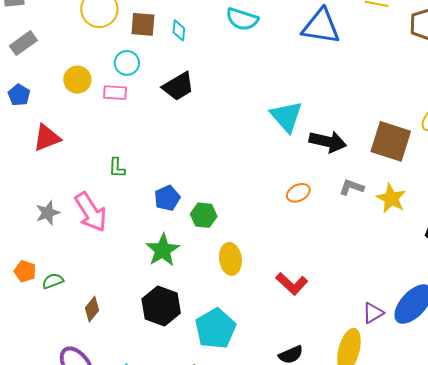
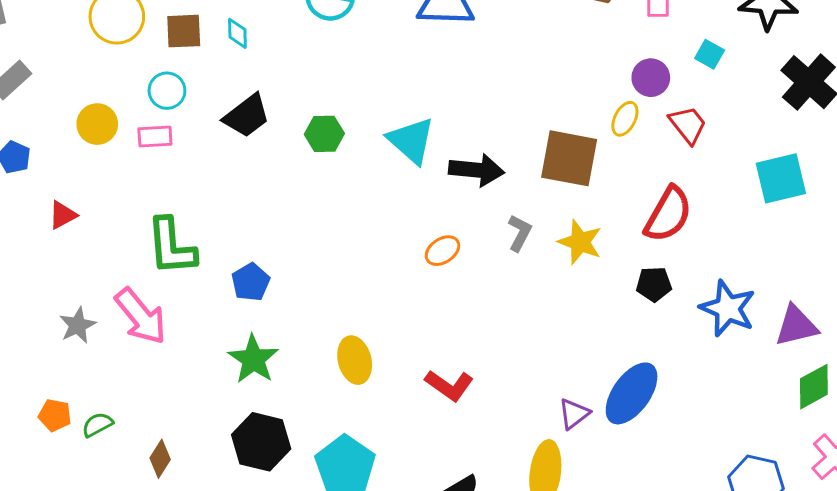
red triangle: (47, 138) -> (63, 215), size x0.7
green L-shape: (117, 168) -> (171, 246), size x2.0
gray L-shape: (351, 187) -> (520, 233), turned 105
green hexagon: (204, 215) -> (324, 134), moved

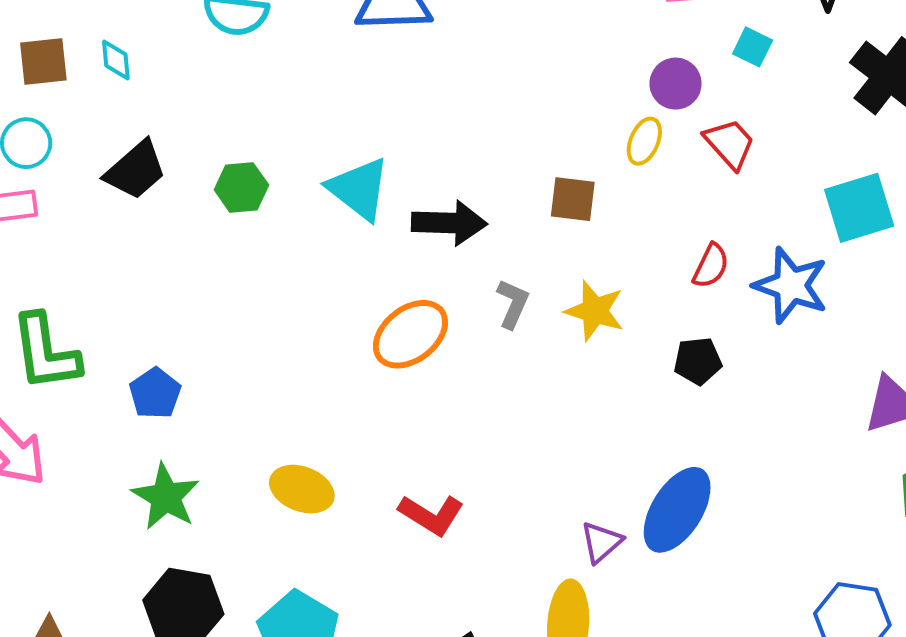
brown square: (569, 158) -> (573, 199), size x0.6
red semicircle: (668, 214) -> (711, 266), size x0.6
orange ellipse: (442, 251) -> (410, 334), size x1.6
blue star: (728, 308) -> (791, 285), moved
yellow ellipse: (355, 360) -> (302, 489), turned -51

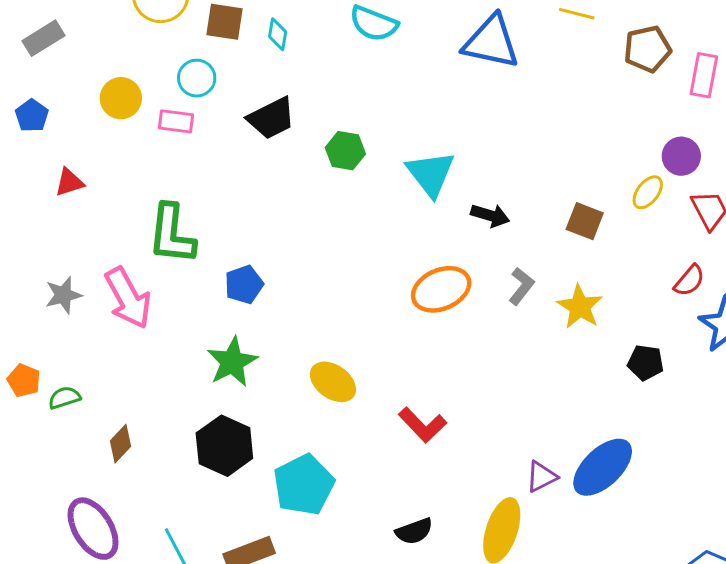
black arrow: (449, 223) -> (490, 215), size x0.7
red semicircle: (711, 266) -> (689, 281), moved

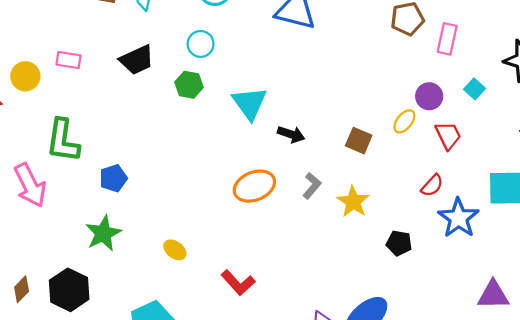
cyan circle: (197, 78) -> (201, 44), moved
yellow circle: (121, 98) -> (25, 76), moved
yellow ellipse: (333, 382) -> (175, 250), size x0.7
black hexagon: (224, 446) -> (69, 290), moved

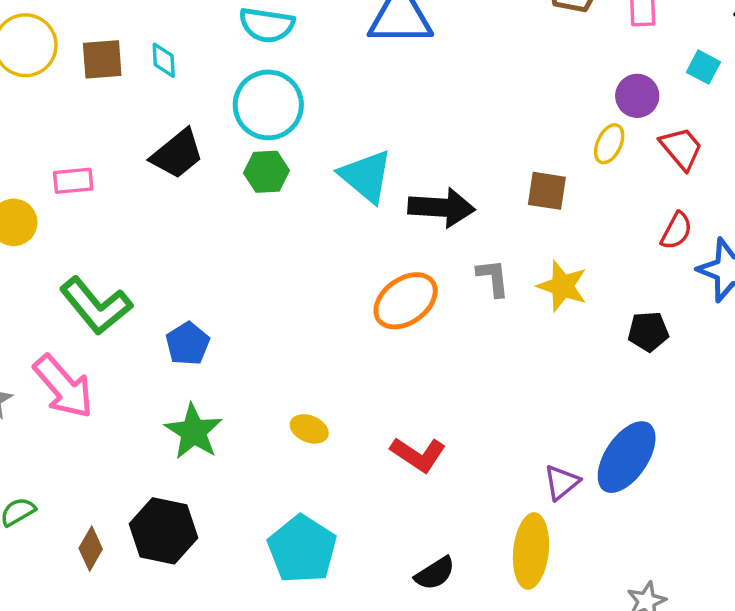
cyan circle: (201, 44) -> (268, 105), size x1.6
black arrow: (291, 134) -> (442, 208), size x1.5
green L-shape: (63, 141) -> (96, 306), turned -33
gray L-shape: (312, 186) -> (493, 278), turned -32

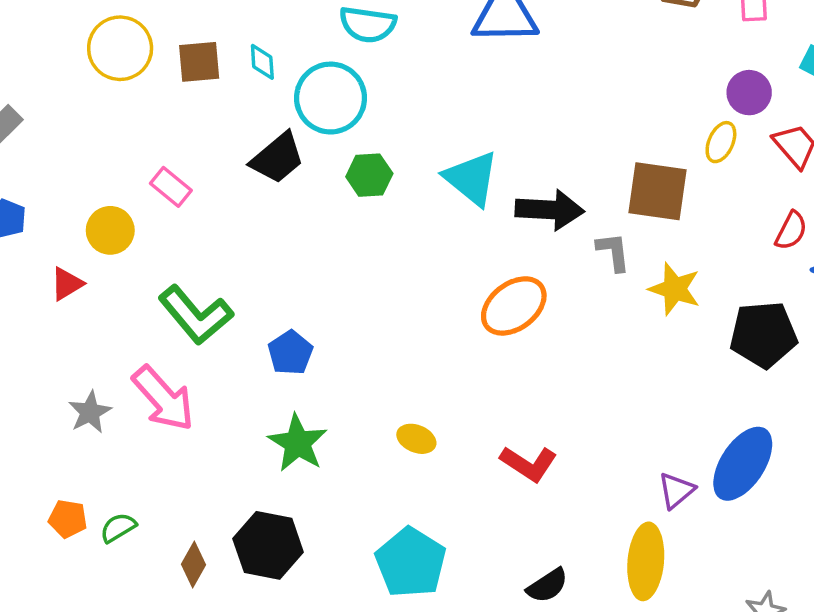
cyan circle: (268, 105) -> (331, 98), moved
pink rectangle: (73, 181) -> (171, 187), turned 45
brown square: (547, 191) -> (658, 191), size x1.5
gray L-shape: (493, 278) -> (613, 252), moved
black pentagon: (648, 332) -> (763, 335), size x1.6

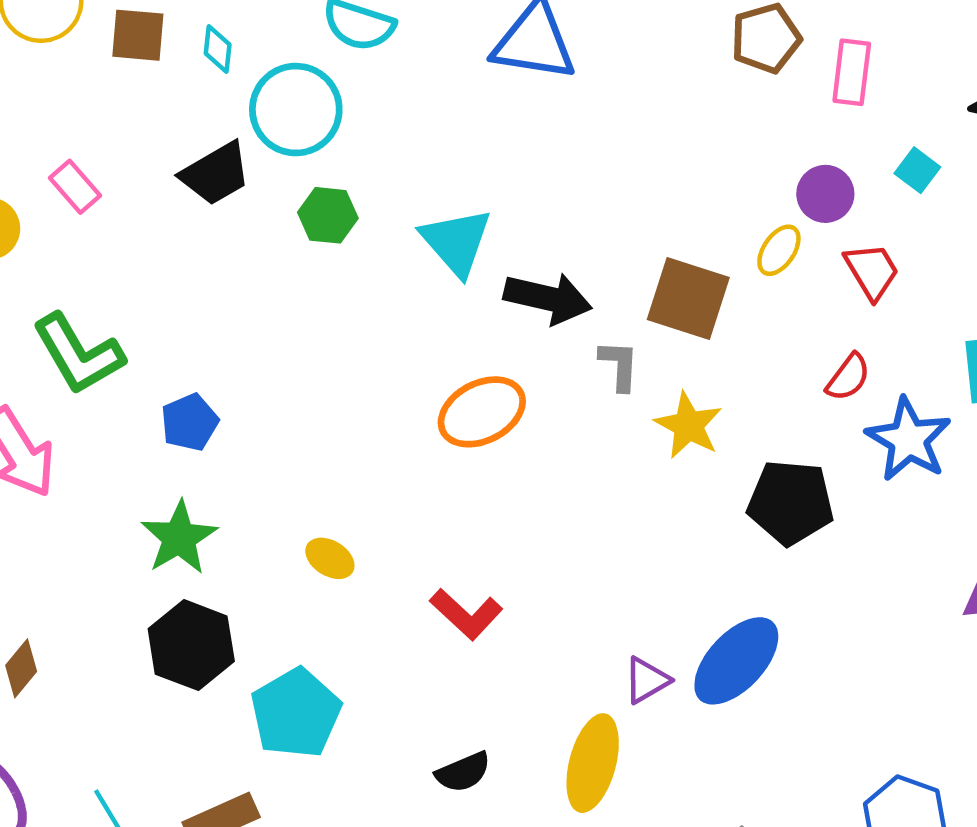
black hexagon: (268, 545) -> (191, 645), moved

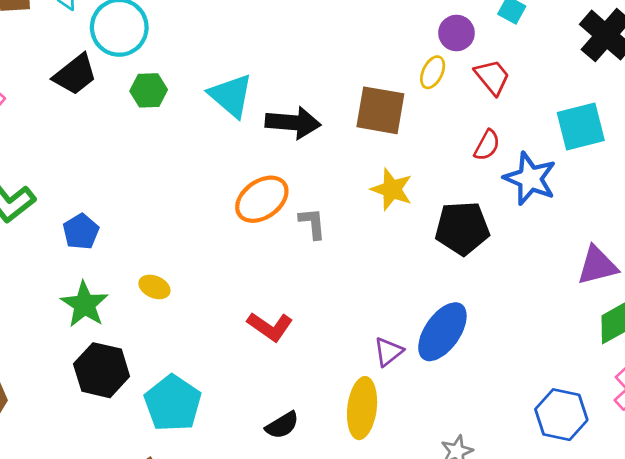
gray L-shape: (619, 365) -> (312, 223), moved
yellow ellipse: (330, 558) -> (154, 287), moved

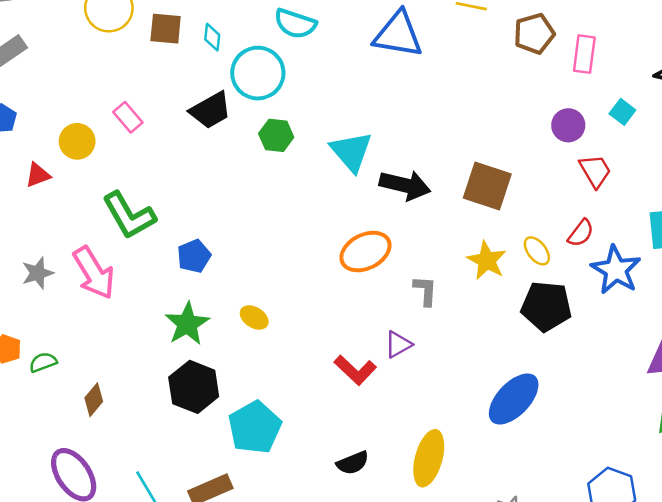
yellow ellipse: (433, 72) -> (537, 251), moved, turned -72
gray L-shape: (312, 223) -> (425, 291), moved
purple triangle: (388, 352) -> (398, 344), moved

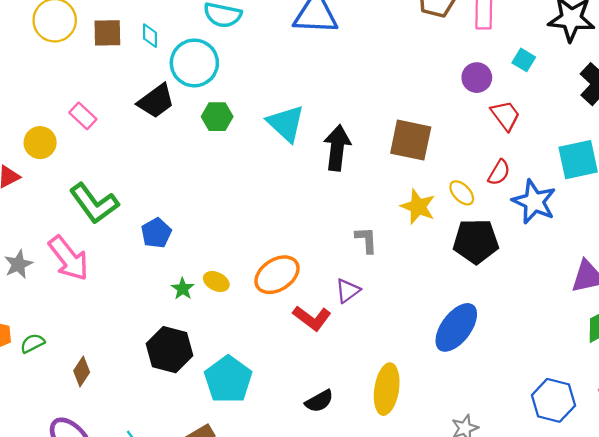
black arrow: (405, 185) -> (337, 148), turned -90
orange ellipse: (365, 252) -> (277, 275), moved
green star: (187, 324) -> (183, 289), moved, size x0.6

